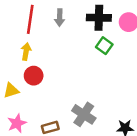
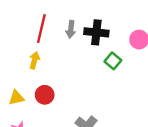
black cross: (99, 18) -> (96, 32), moved
red circle: (34, 76) -> (45, 95), moved

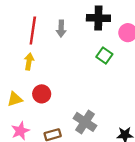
black cross: (96, 32) -> (98, 18), moved

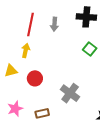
yellow triangle: (15, 99) -> (11, 71), moved
gray cross: (85, 122) -> (70, 93), moved

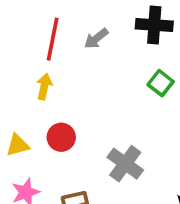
gray arrow: (54, 24) -> (96, 39), turned 48
yellow triangle: (11, 71) -> (18, 145), moved

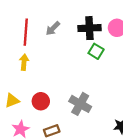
black cross: (154, 25) -> (89, 28), moved
red circle: (61, 137) -> (41, 101), moved

